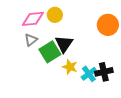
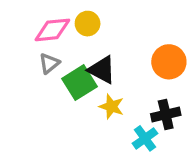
orange circle: (108, 25) -> (169, 62), moved
black triangle: (64, 44) -> (102, 70), turned -36
cyan cross: (89, 74) -> (145, 138), moved

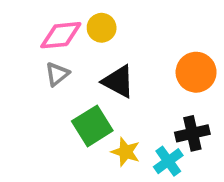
green square: (80, 83) -> (92, 126), moved
yellow star: (111, 107) -> (126, 152), moved

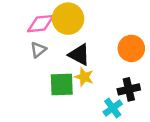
yellow circle: (102, 28) -> (68, 19), size x1.6
green square: (92, 126) -> (62, 84), turned 30
yellow star: (126, 152) -> (84, 77), moved

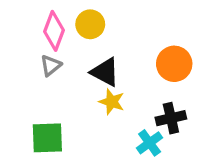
yellow circle: (68, 19) -> (90, 24), size x0.7
pink diamond: (41, 24) -> (54, 31), turned -64
green square: (62, 84) -> (47, 138), moved

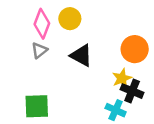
yellow star: (112, 102) -> (122, 78), moved, turned 30
black cross: (171, 118) -> (132, 91), turned 35
cyan cross: (150, 143) -> (116, 110), turned -30

